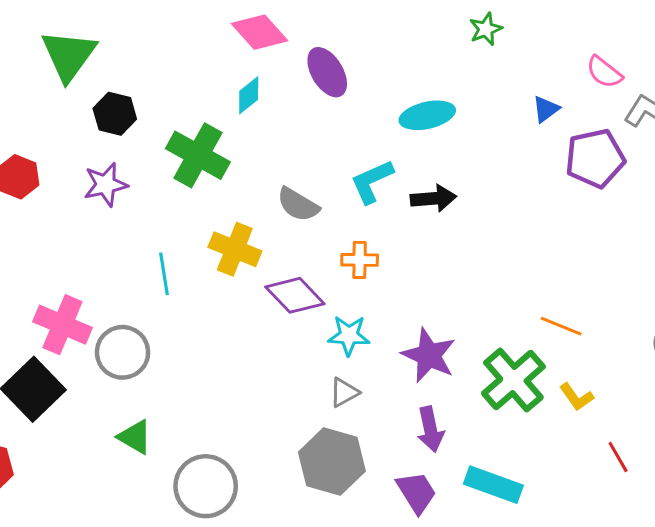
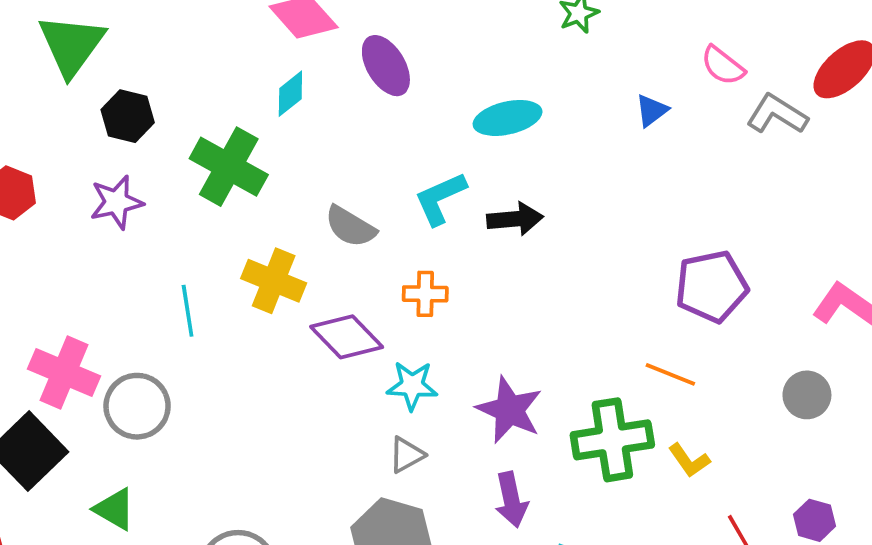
purple pentagon: (595, 158) -> (712, 286), moved
green cross: (513, 380) -> (612, 440), turned 32
green triangle: (135, 437) -> (115, 509), moved

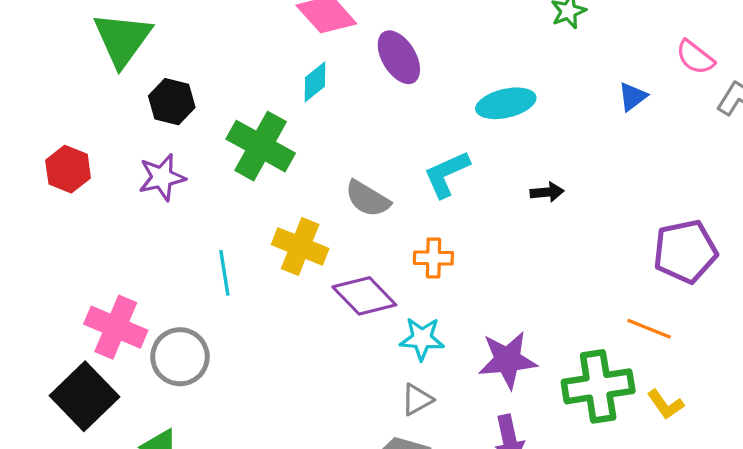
black arrow: (515, 219) -> (547, 192), moved, size x0.7
purple star: (509, 410) -> (507, 360), turned -30

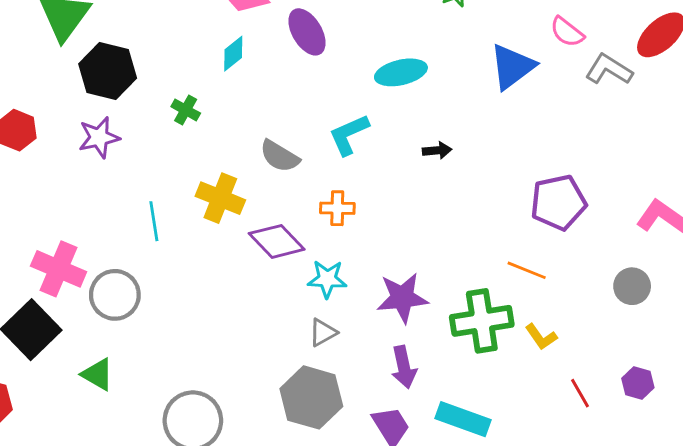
blue triangle: (633, 97) -> (512, 67), size x1.8
black hexagon: (172, 102) -> (108, 71), size x1.4
green cross: (261, 146) -> (186, 110), size x0.5

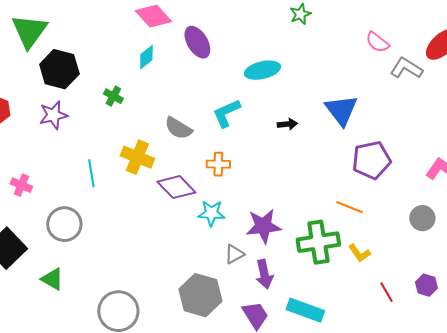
blue triangle: (512, 67) -> (341, 110), moved, turned -30
pink cross: (59, 269) -> (21, 185), moved, size x0.6
gray triangle: (323, 332) -> (234, 254), moved

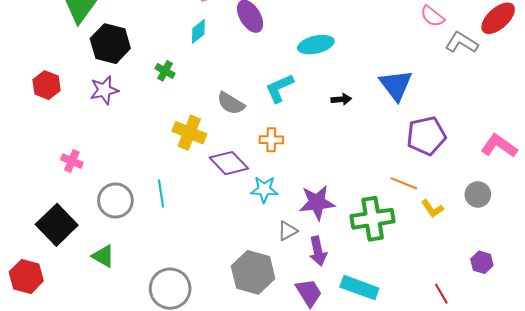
cyan line: (91, 173) -> (161, 193), moved
yellow L-shape: (359, 253) -> (432, 209), moved
red line: (386, 292) -> (441, 294), moved

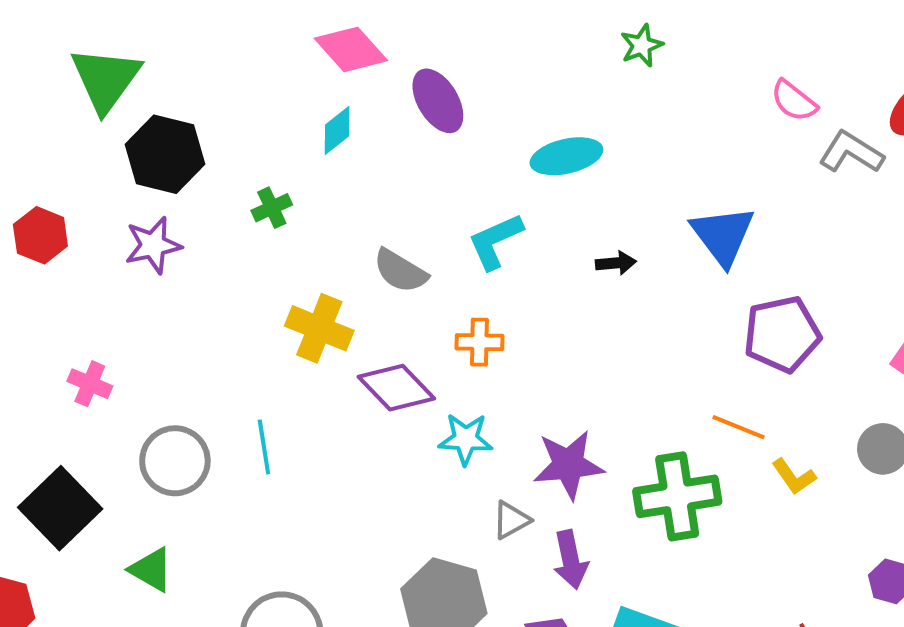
green cross: (165, 71) -> (272, 208), turned 36

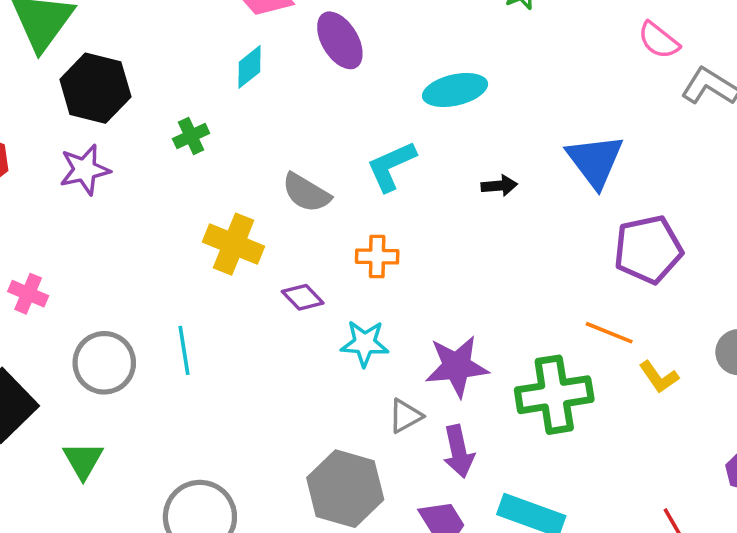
purple diamond: (396, 388) -> (303, 297), size x0.6
green triangle: (151, 570) -> (83, 460), turned 30

